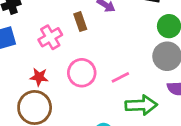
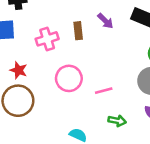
red star: (39, 77) -> (19, 70), moved
green arrow: (141, 105) -> (117, 121), size x0.6

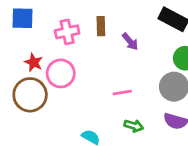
purple arrow: (105, 21) -> (130, 42), moved
pink circle: (69, 78) -> (61, 73), moved

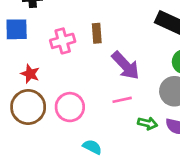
purple arrow: (130, 42) -> (126, 65), moved, size x1.6
pink circle: (61, 73) -> (70, 107), moved
green arrow: (134, 126) -> (148, 123), moved

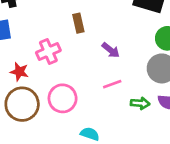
pink cross: (63, 41) -> (48, 51), moved
purple arrow: (126, 65) -> (111, 50), size x0.6

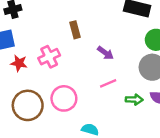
red star: (19, 72) -> (19, 63), moved

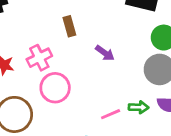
pink line: (108, 83) -> (111, 114), moved
pink circle: (64, 98) -> (55, 88), moved

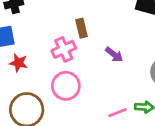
pink cross: (39, 58) -> (64, 49), moved

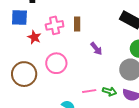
pink cross: (64, 49) -> (55, 25), moved
red star: (19, 63) -> (34, 37), moved

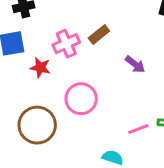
brown rectangle: (77, 24) -> (99, 34), turned 64

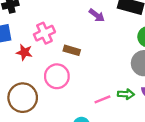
brown rectangle: (99, 34) -> (72, 50), moved, turned 56
purple arrow: (135, 64) -> (97, 15), moved

